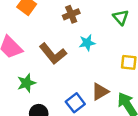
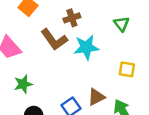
cyan star: (87, 43) -> (86, 47), size x1.5
brown L-shape: (53, 54) -> (54, 39), moved

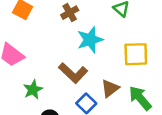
brown L-shape: (54, 39) -> (73, 73), moved
yellow square: (127, 69) -> (136, 54), size x1.5

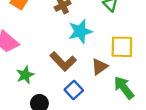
brown triangle: (110, 88) -> (100, 67), moved

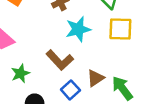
yellow square: (122, 47) -> (120, 29), moved
brown triangle: (100, 67) -> (95, 78), moved

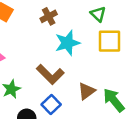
blue square: (70, 90) -> (51, 104), moved

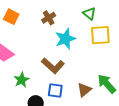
brown triangle: (86, 91) -> (84, 90), moved
blue square: (51, 104) -> (55, 91), turned -35

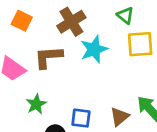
brown cross: (49, 18) -> (71, 22), size x1.5
brown L-shape: (53, 66) -> (48, 57), moved, turned 135

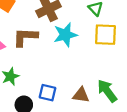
brown triangle: (120, 117) -> (81, 95), turned 42

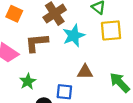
brown triangle: (81, 95) -> (85, 72), moved

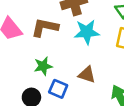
green star: (28, 81) -> (43, 66), moved

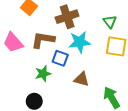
blue square: (58, 89) -> (60, 58), moved

